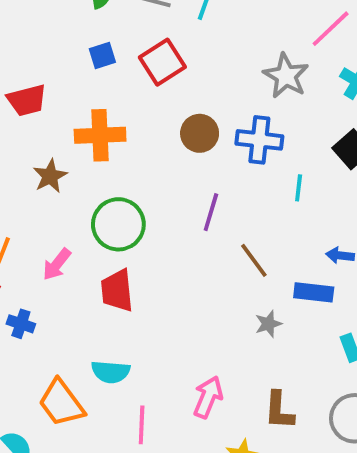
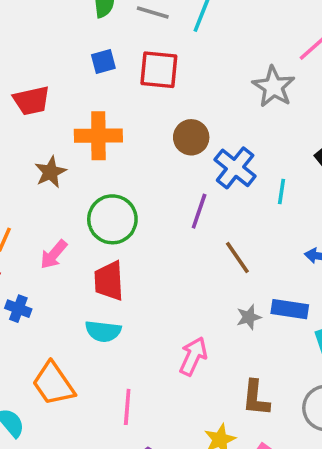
red square: (162, 62) -> (159, 70), turned 36
blue cross: (259, 140) -> (235, 168), moved, turned 30
blue rectangle: (314, 292) -> (290, 309), moved
cyan semicircle: (111, 372) -> (103, 331), moved
pink arrow: (208, 397) -> (193, 356), moved

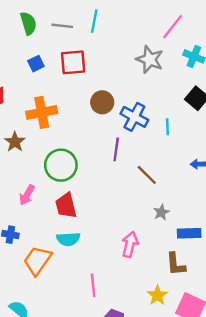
blue rectangle: (290, 309) -> (189, 233), moved
orange trapezoid: (53, 384) -> (37, 260), moved, turned 80

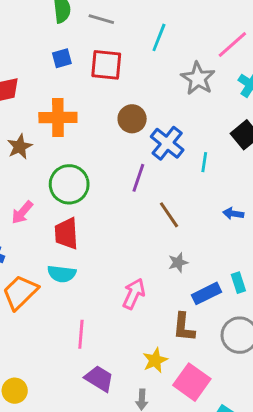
cyan line: (94, 21) -> (159, 37), moved
blue rectangle: (189, 233) -> (207, 293), turned -35

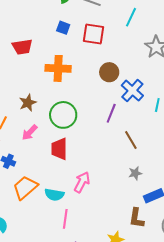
blue square: (62, 58) -> (63, 28), turned 32
brown star: (20, 147) -> (28, 103), moved
cyan semicircle: (62, 274) -> (54, 195), moved
pink arrow: (134, 294) -> (82, 182), moved

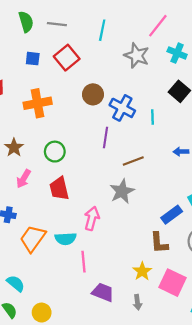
red square: (94, 34) -> (67, 58), turned -35
green circle: (63, 115) -> (55, 152), size x0.7
brown line: (131, 140) -> (133, 161), turned -66
gray star: (135, 173) -> (122, 191), moved, size x1.6

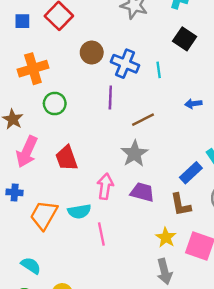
green circle: (55, 152) -> (55, 104), moved
pink arrow: (24, 179) -> (27, 152), size x1.5
purple trapezoid: (103, 292) -> (142, 192), moved
gray arrow: (137, 302) -> (164, 271), size x1.5

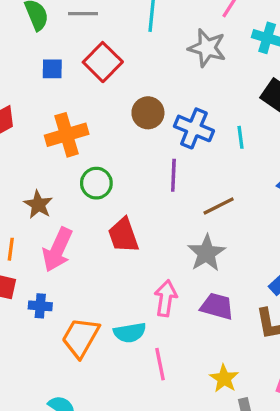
red trapezoid: (67, 158) -> (123, 235), moved
yellow star: (166, 237) -> (224, 378), moved

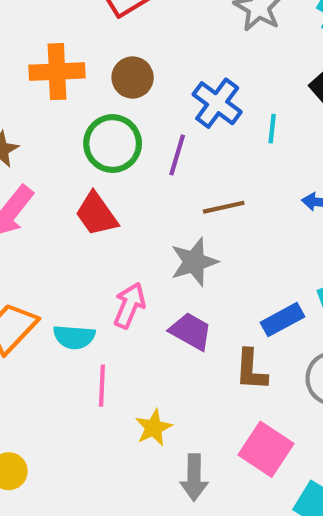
brown circle: (148, 113) -> (133, 78), moved
green circle: (96, 183) -> (113, 144), moved, size x1.4
red trapezoid: (123, 235) -> (96, 214), turned -30
yellow star: (224, 378) -> (154, 428), moved

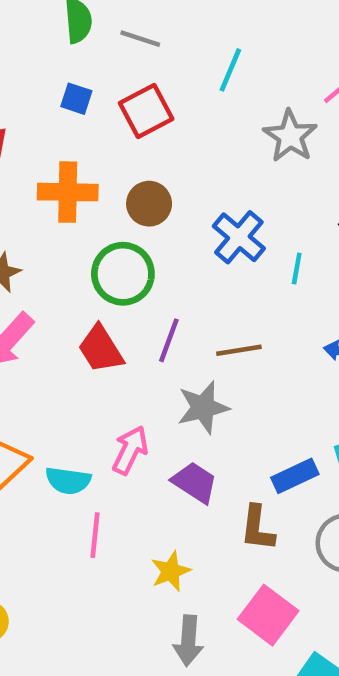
purple line: (177, 155) -> (169, 340), moved
yellow star: (154, 428) -> (171, 571), moved

